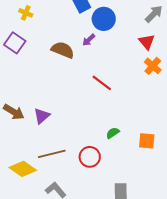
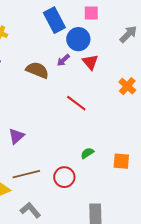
red triangle: (147, 42) -> (90, 62), moved

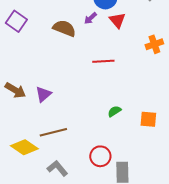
orange cross: (127, 86) -> (154, 44), turned 30
red line: (76, 103) -> (103, 61), turned -40
red circle: (64, 177) -> (100, 156), moved

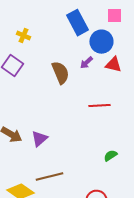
red triangle: (117, 20) -> (113, 65), turned -36
brown semicircle: (64, 28) -> (60, 73), turned 45

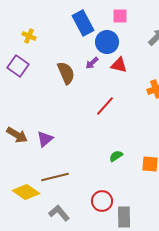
red line: (99, 106) -> (105, 106), turned -45

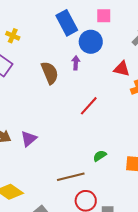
purple arrow: (92, 63) -> (76, 63), turned 136
red triangle: (119, 65) -> (122, 69), moved
brown line: (55, 177) -> (71, 177), moved

